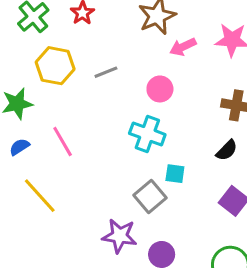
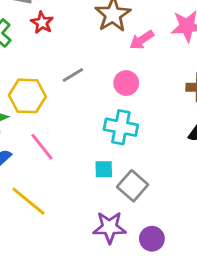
yellow hexagon: (55, 66) -> (27, 96), moved
cyan square: (175, 174) -> (104, 169), moved

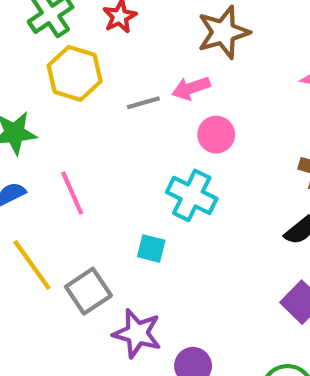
pink arrow: (142, 40) -> (191, 88), moved
yellow hexagon: (27, 96) -> (75, 73), moved
gray square: (133, 186) -> (88, 291), moved

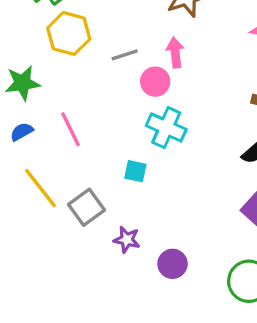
pink arrow: (191, 88) -> (175, 52), moved, turned 104
pink circle: (216, 135) -> (155, 82), moved
purple star: (137, 333) -> (127, 240), size x0.7

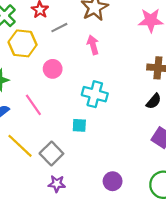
gray line: (125, 55) -> (59, 28), moved
pink circle: (155, 82) -> (53, 69), moved
purple star: (127, 240) -> (57, 184), moved

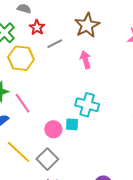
pink circle: (53, 69) -> (53, 129), moved
pink line: (33, 105) -> (23, 103), moved
cyan square: (79, 125) -> (72, 124), moved

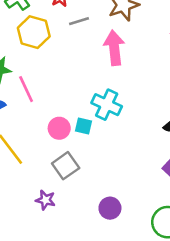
pink arrow: (86, 60) -> (114, 48), size x1.5
gray square: (47, 159) -> (66, 166), moved

